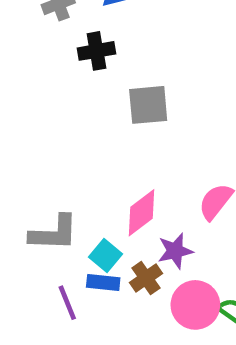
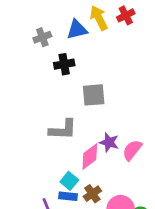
gray L-shape: (54, 233) -> (63, 130), moved
purple star: (175, 251) -> (109, 142), moved, turned 30

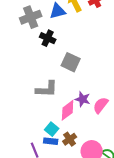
gray cross: (42, 37) -> (31, 17), size x1.5
black cross: (64, 64) -> (48, 38), turned 35
gray square: (94, 95) -> (71, 62), turned 30

